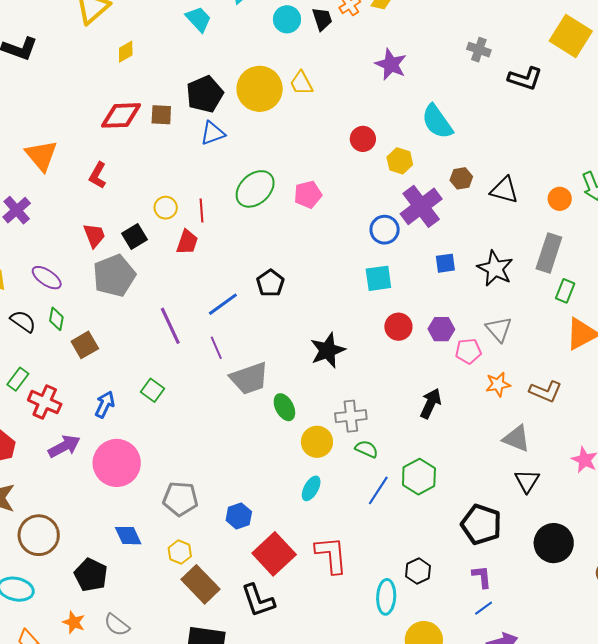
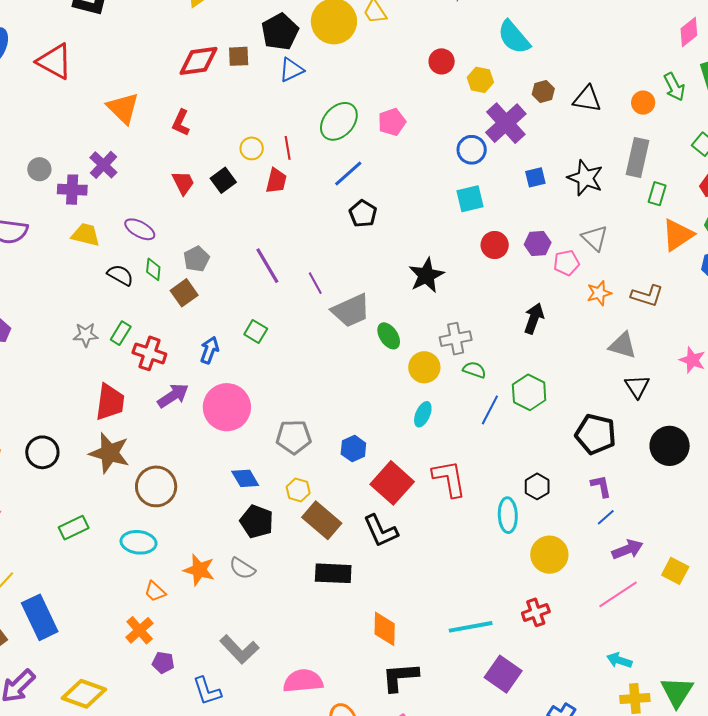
gray pentagon: (114, 276) -> (196, 259), moved, size x0.6
blue line: (223, 304) -> (348, 173), moved
black pentagon: (91, 575) -> (257, 522), moved
orange star: (74, 622) -> (199, 570), size x1.4

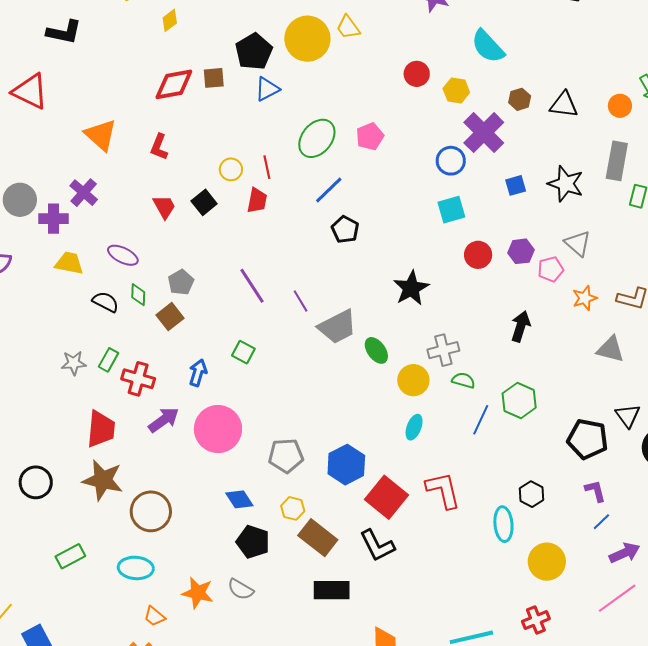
gray circle: (39, 169) -> (20, 200), size x1.4
black triangle: (637, 387) -> (628, 416), moved
blue hexagon: (353, 449) -> (346, 465), size x1.5

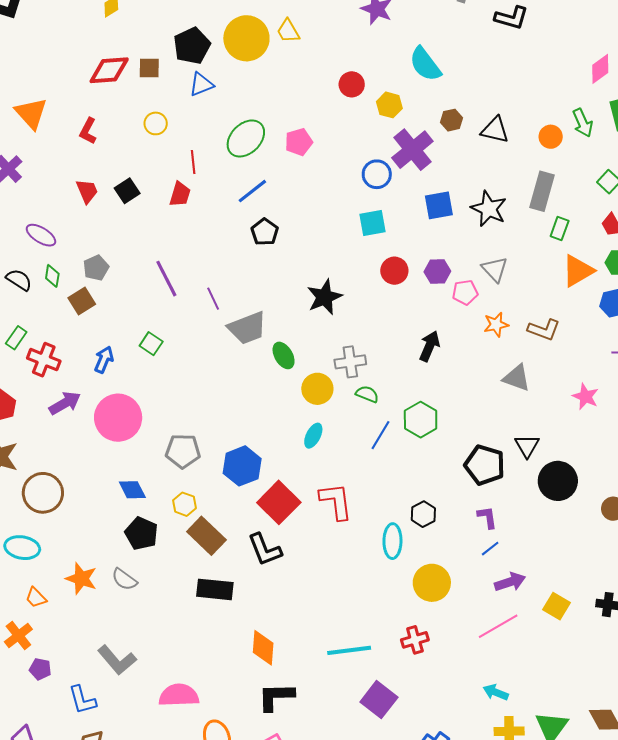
yellow circle: (231, 169) -> (156, 123), moved
blue square: (516, 185) -> (439, 205), size x1.4

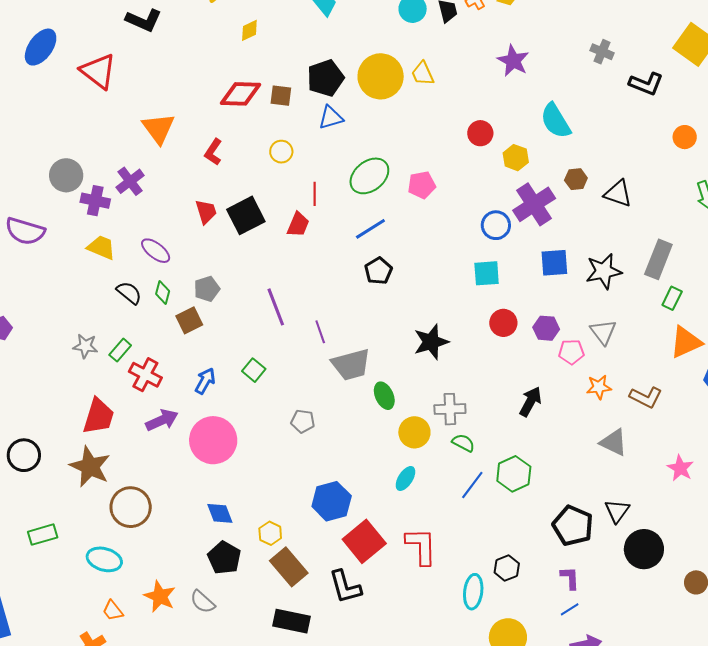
orange circle: (551, 137) -> (685, 137), moved
black square: (127, 191) -> (246, 215), size x1.5
black star: (489, 209) -> (604, 271), turned 30
gray pentagon: (183, 451) -> (303, 421), moved, size x0.7

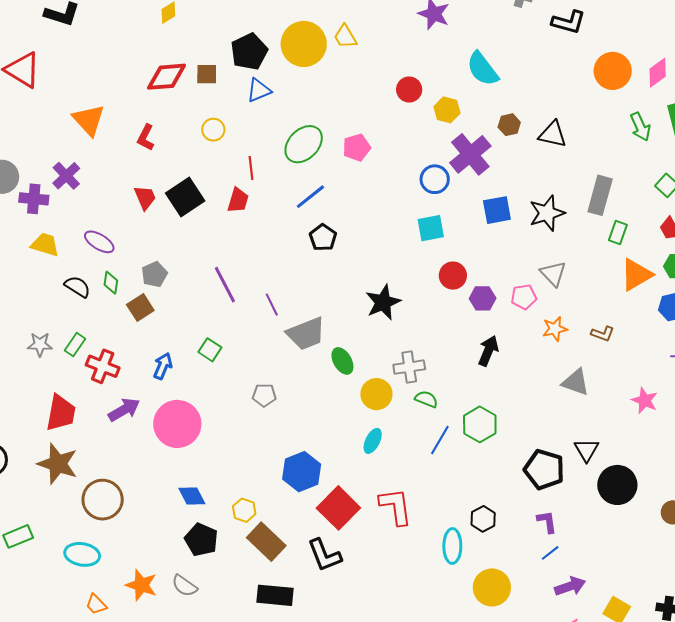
orange circle: (685, 137) -> (613, 71), size x1.6
purple hexagon: (546, 328) -> (483, 298), moved
brown L-shape: (646, 397) -> (603, 334), size x0.7

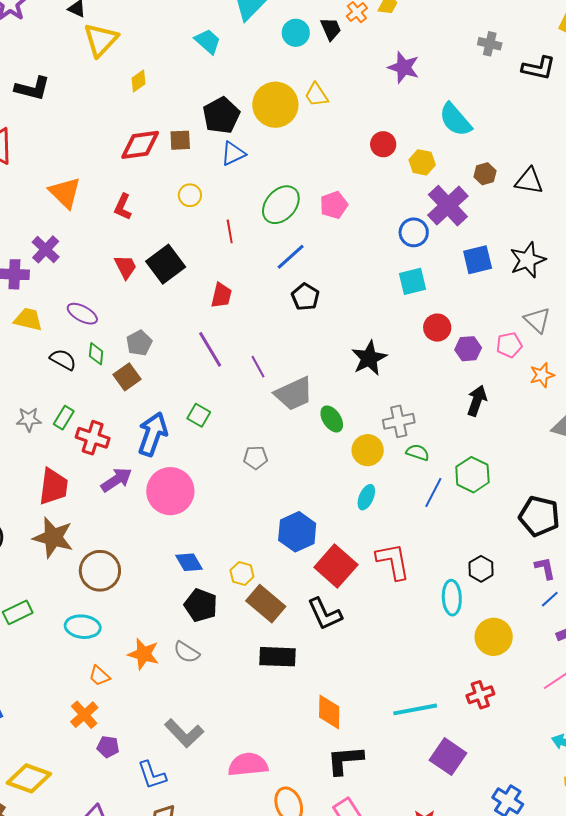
red trapezoid: (238, 200) -> (221, 295), moved
blue arrow: (163, 366) -> (153, 434), size x1.6

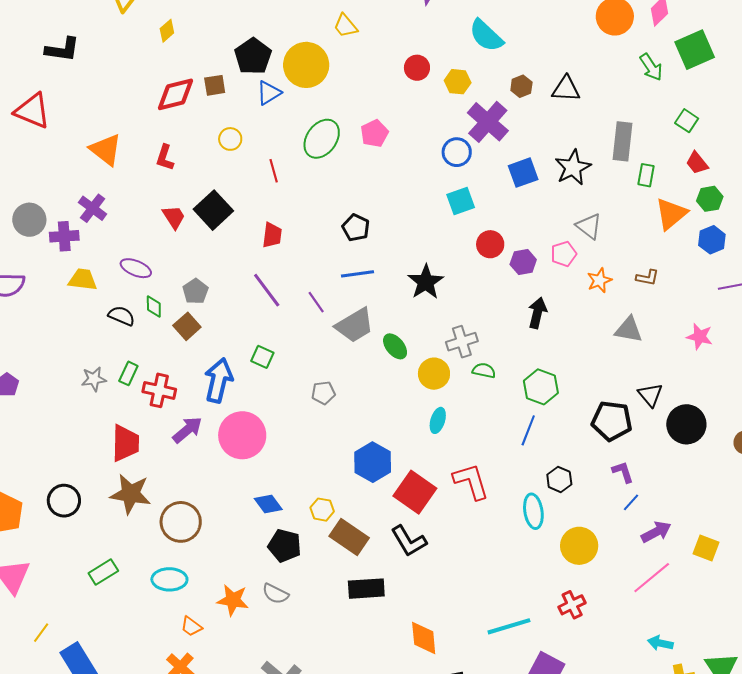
yellow circle: (275, 105) -> (306, 65), moved
blue line: (291, 257) -> (358, 274), moved, turned 40
blue line: (433, 493) -> (528, 430), moved

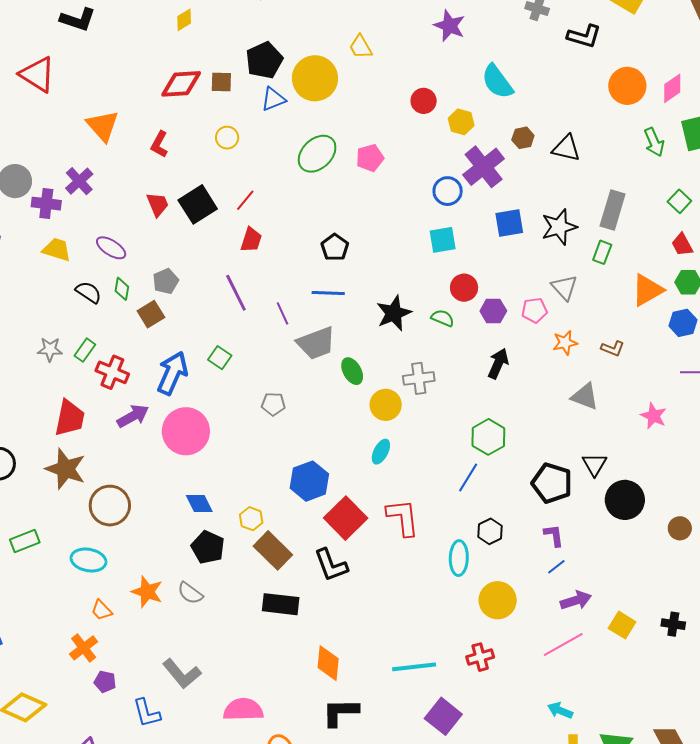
red line: (274, 171) -> (245, 200), moved, turned 45
green rectangle: (646, 175) -> (602, 252), moved
green semicircle: (484, 371) -> (443, 318), moved

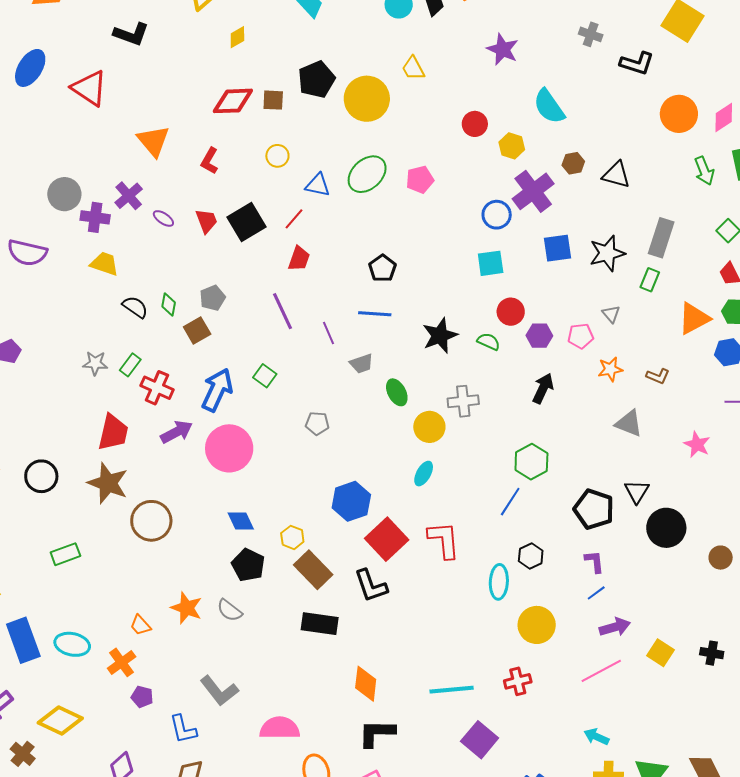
blue triangle: (273, 99) -> (318, 185), moved, turned 32
purple ellipse: (111, 248) -> (163, 218), moved, size x0.7
gray triangle: (564, 287) -> (611, 314), size x0.7
gray trapezoid: (316, 343) -> (362, 364), size x0.6
cyan ellipse: (88, 560) -> (72, 644), moved

